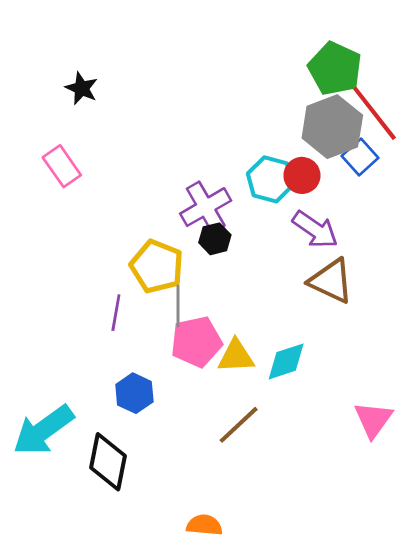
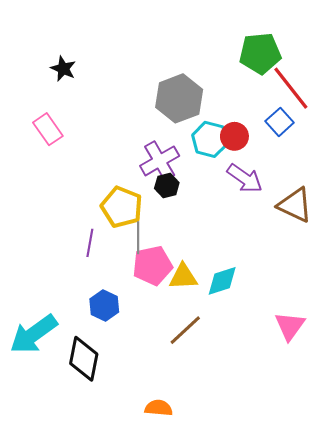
green pentagon: (335, 69) -> (260, 53), turned -30
gray hexagon: (332, 127) -> (179, 98), moved
brown triangle: (331, 281) -> (295, 205), moved

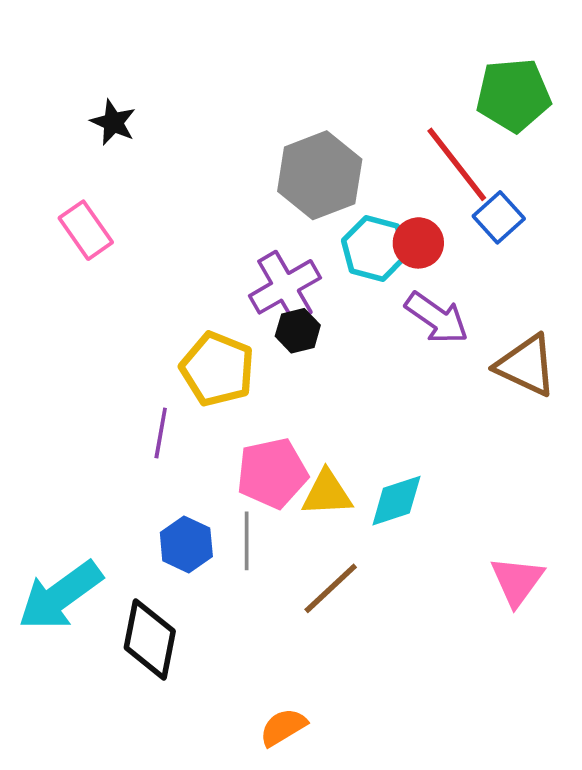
green pentagon: (260, 53) -> (513, 95), moved
red line: (291, 88) -> (457, 164), moved
gray line: (138, 238) -> (247, 541), moved
orange semicircle: (159, 408) -> (283, 727), turned -36

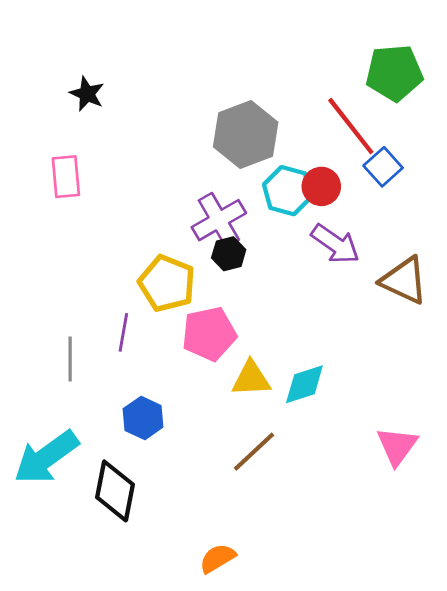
pink rectangle: (86, 230) -> (66, 177), turned 30
pink pentagon: (272, 473) -> (209, 334), moved
gray line: (247, 541) -> (70, 359), moved

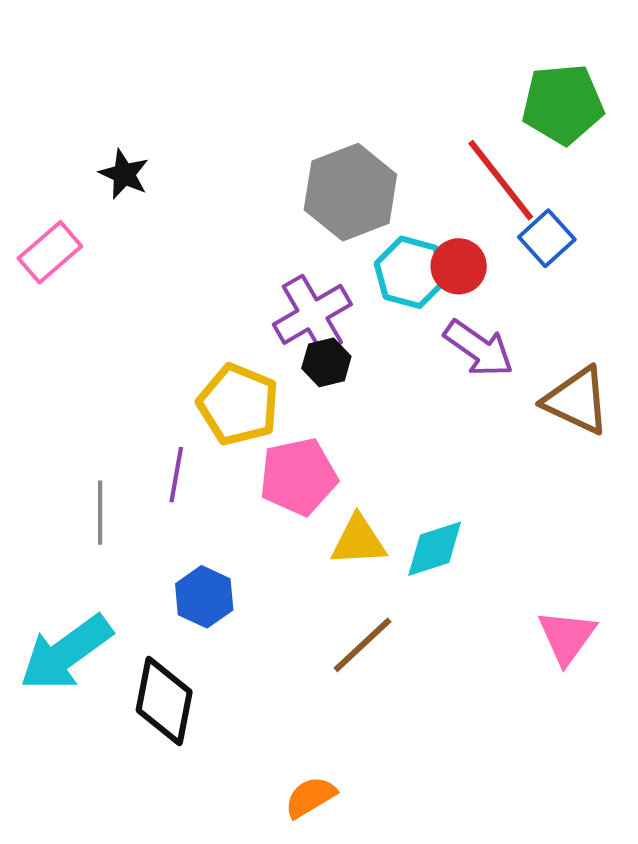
black star: (87, 94) -> (124, 174), moved
pink rectangle: (66, 177) -> (50, 252), moved, turned 54

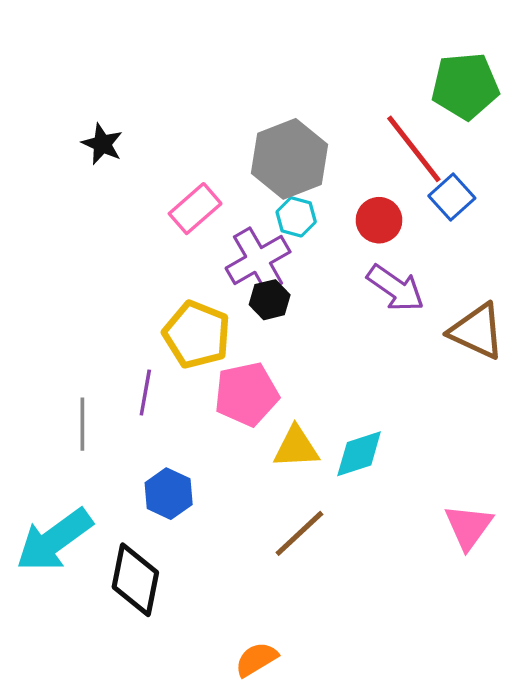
pink rectangle: (50, 252) -> (195, 209), moved
cyan hexagon: (411, 272) -> (296, 217), moved, size x0.7

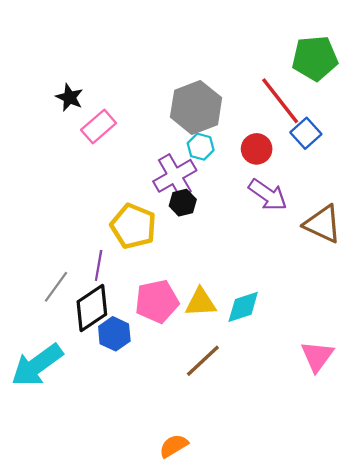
pink rectangle: (195, 209) -> (99, 126), moved
pink pentagon: (246, 394) -> (157, 301), moved
gray line: (82, 424) -> (56, 287), turned 36
black diamond: (135, 580) -> (92, 308), moved, turned 45

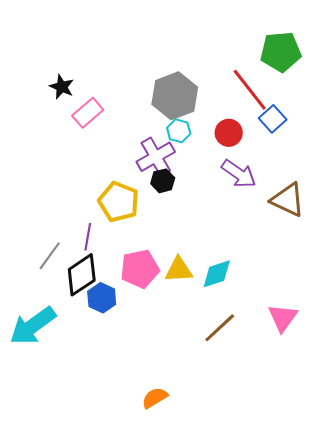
brown line: (203, 361) -> (220, 328), moved

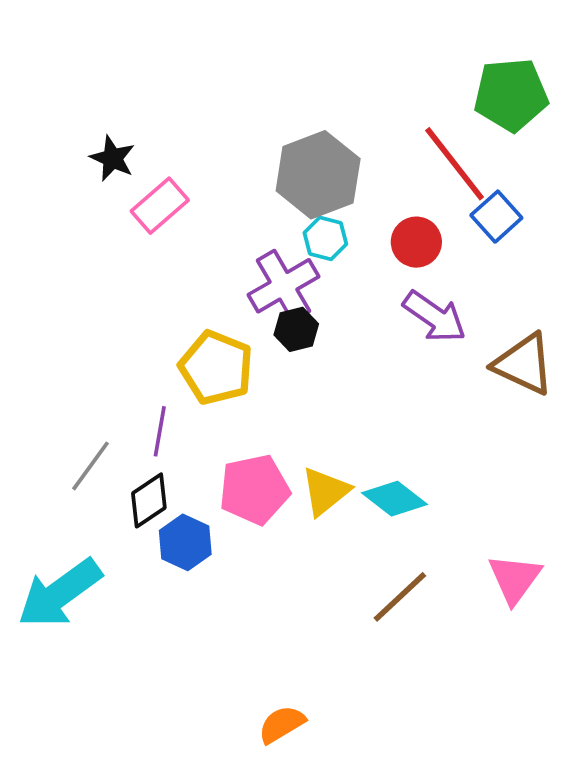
yellow triangle: (179, 270) -> (325, 491), turned -36
cyan diamond: (217, 274) -> (395, 499), turned 56
black diamond: (82, 275) -> (149, 500), size x0.7

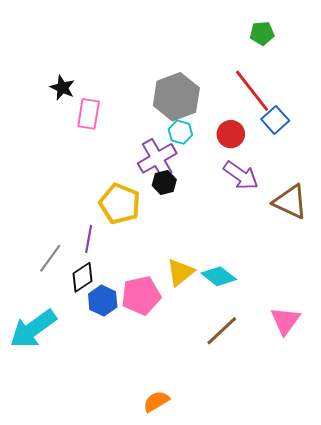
green pentagon: (511, 95) -> (262, 33), moved, size x0.6
pink rectangle: (160, 206) -> (89, 114), turned -40
pink pentagon: (254, 490) -> (141, 295), moved

